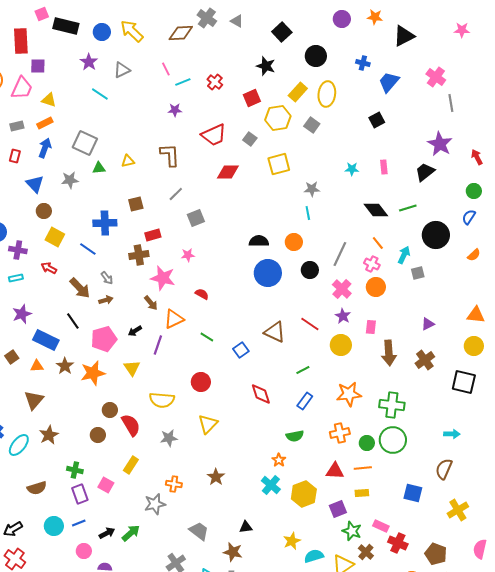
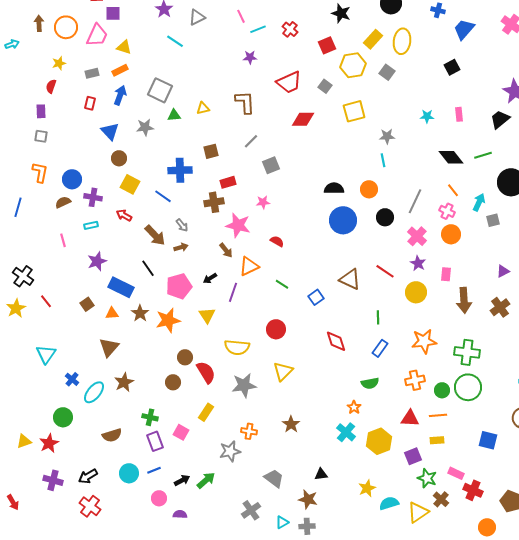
green line: (303, 370) -> (378, 317), turned -64
gray star: (169, 438) -> (244, 385), size x1.4

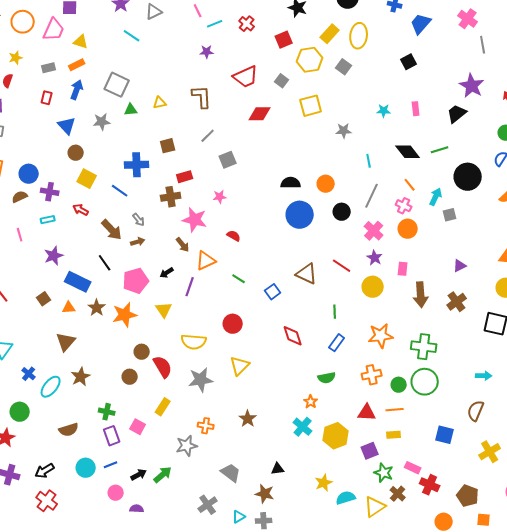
cyan line: (383, 160) -> (369, 161), moved

